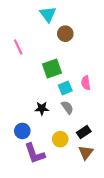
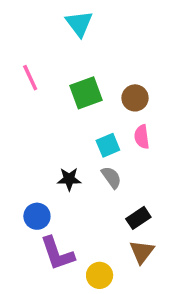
brown circle: (65, 34) -> (135, 98), moved
green square: (52, 68) -> (86, 93), moved
yellow circle: (60, 139) -> (100, 275), moved

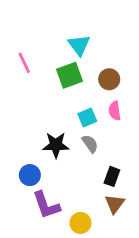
cyan triangle: (79, 24) -> (79, 45), moved
black star: (69, 179) -> (56, 145), size x1.4
black rectangle: (138, 218) -> (112, 176), turned -36

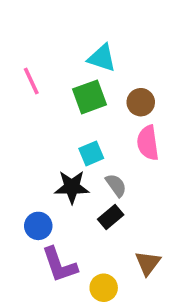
cyan triangle: (79, 45) -> (102, 58), turned -35
pink semicircle: (115, 111) -> (148, 143), size x1.4
cyan square: (87, 118) -> (91, 153), moved
black rectangle: (112, 176) -> (111, 217), moved, turned 30

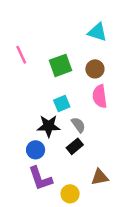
cyan triangle: (102, 58) -> (97, 32), moved
blue circle: (38, 226) -> (36, 150), moved
brown triangle: (148, 263) -> (100, 177), turned 42

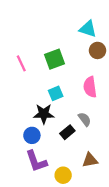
pink line: (21, 55) -> (21, 63), moved
brown circle: (95, 69) -> (98, 50), moved
gray semicircle: (78, 125) -> (85, 119), moved

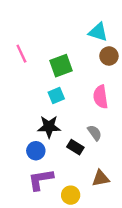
pink line: (21, 63) -> (21, 54), moved
cyan square: (56, 93) -> (56, 96), moved
black rectangle: (67, 132) -> (75, 147), turned 72
purple L-shape: (36, 161) -> (41, 180), turned 100

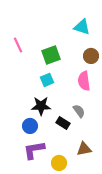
brown circle: (109, 56) -> (91, 56), moved

